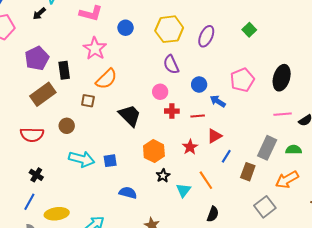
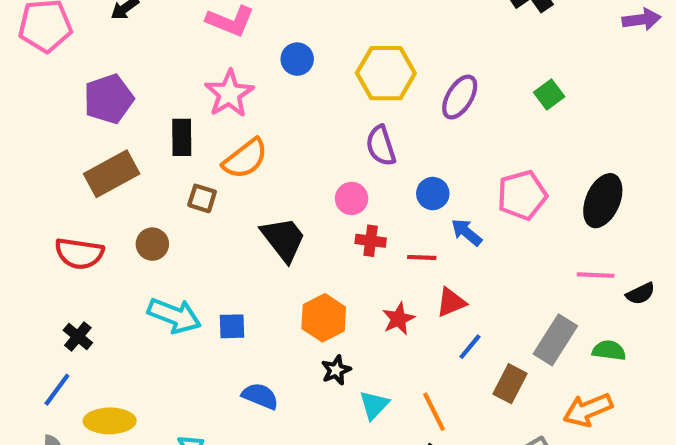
black rectangle: (64, 70) -> (182, 137), moved
orange line: (206, 180) -> (434, 412), moved

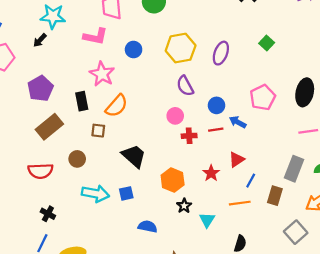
black trapezoid: (283, 239) -> (134, 156), moved
red line: (422, 257) -> (216, 130), moved
orange line: (434, 412) -> (240, 203), moved, turned -60

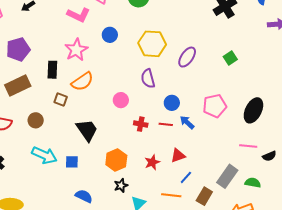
pink circle: (175, 116) -> (121, 100), moved

